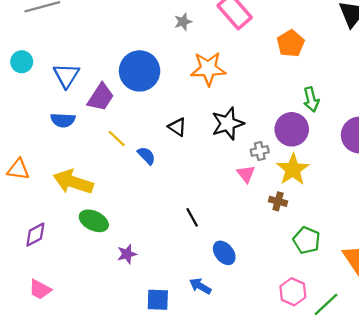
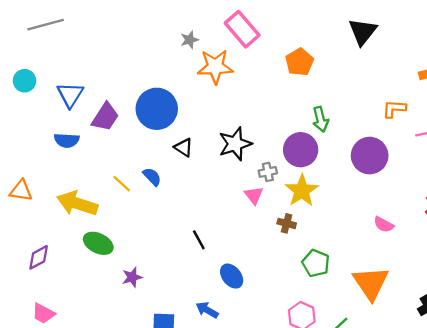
orange star: (208, 69) -> (215, 67), moved
blue circle: (140, 71) -> (157, 109), moved
yellow line: (117, 138) -> (122, 184), moved

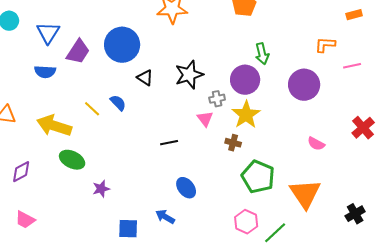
black line: (199, 240) -> (169, 143), moved, turned -72
green pentagon: (316, 263) -> (258, 177), size x1.4

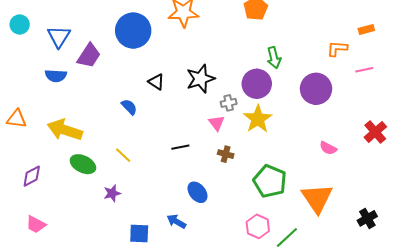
orange rectangle: (354, 15) -> (366, 30), moved
blue circle: (122, 45) -> (133, 31), moved
yellow line: (92, 109) -> (123, 155), moved
brown cross: (233, 143) -> (226, 154), moved

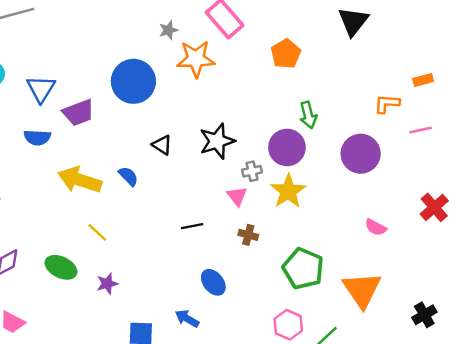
purple trapezoid: (89, 56) -> (78, 113), turned 36
yellow arrow: (65, 130) -> (80, 180), moved
yellow line: (123, 155) -> (97, 232), moved
green ellipse: (83, 164) -> (61, 267), moved

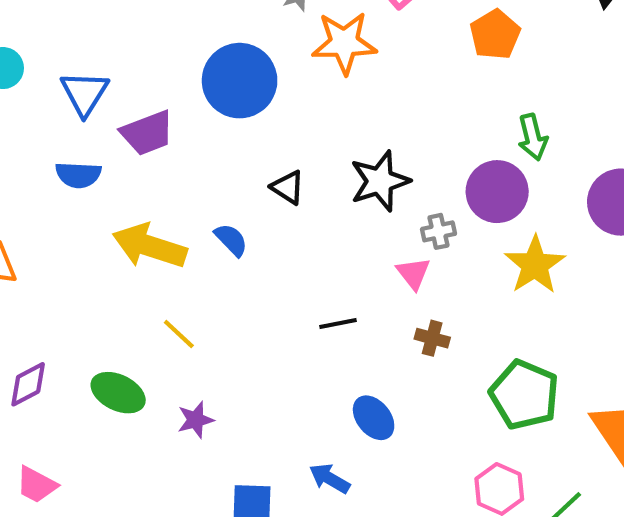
yellow star: (288, 191) -> (535, 265), moved

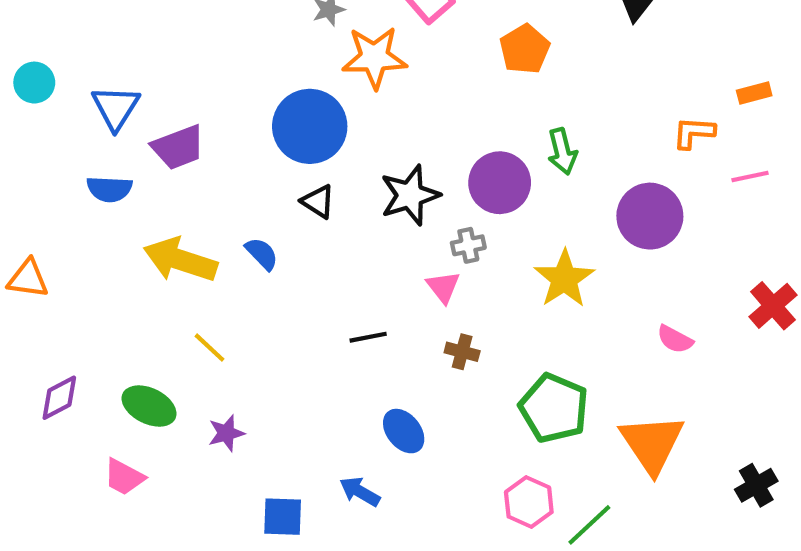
blue circle: (240, 81) -> (310, 126), moved
purple circle: (497, 192) -> (500, 183), moved
pink trapezoid: (36, 485) -> (124, 477), moved

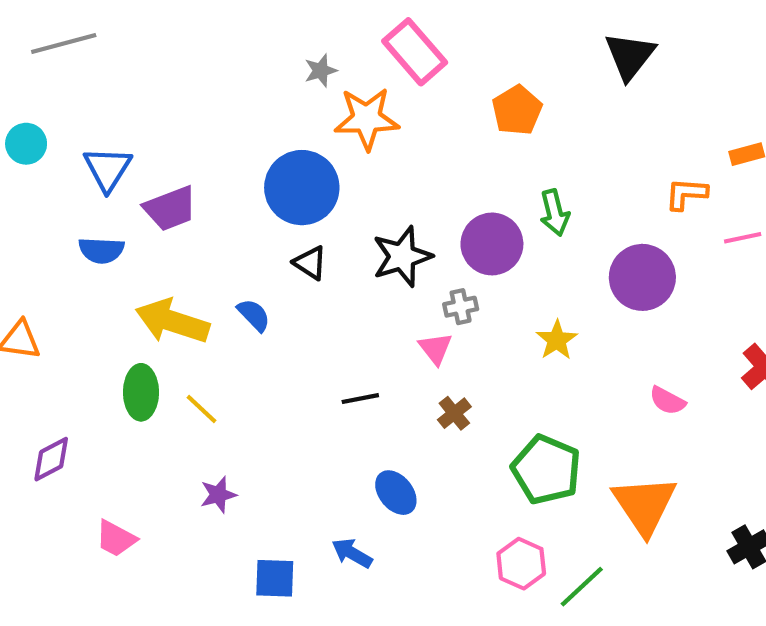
yellow star: (564, 279) -> (557, 340), size x0.7
brown cross: (462, 352) -> (454, 413), turned 36
green ellipse: (149, 406) -> (141, 392), moved, turned 64

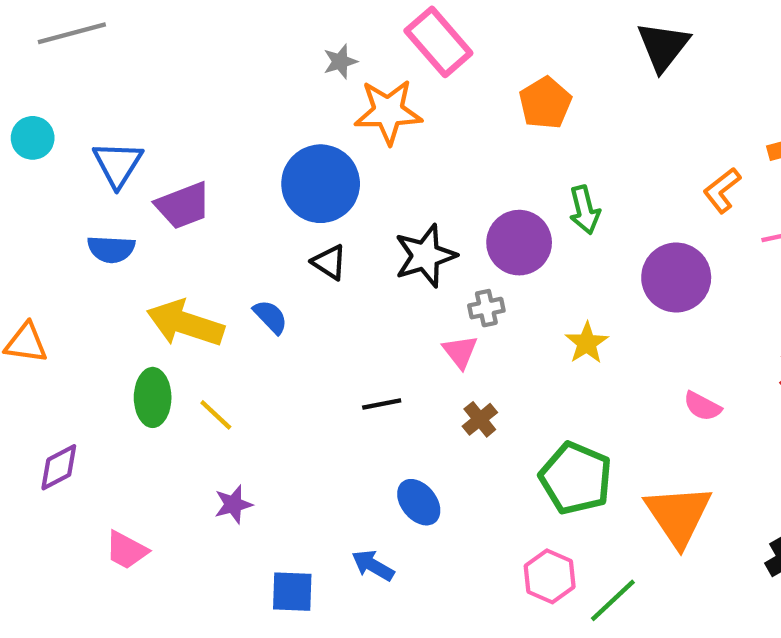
orange L-shape: (686, 194) -> (722, 190), turned -42

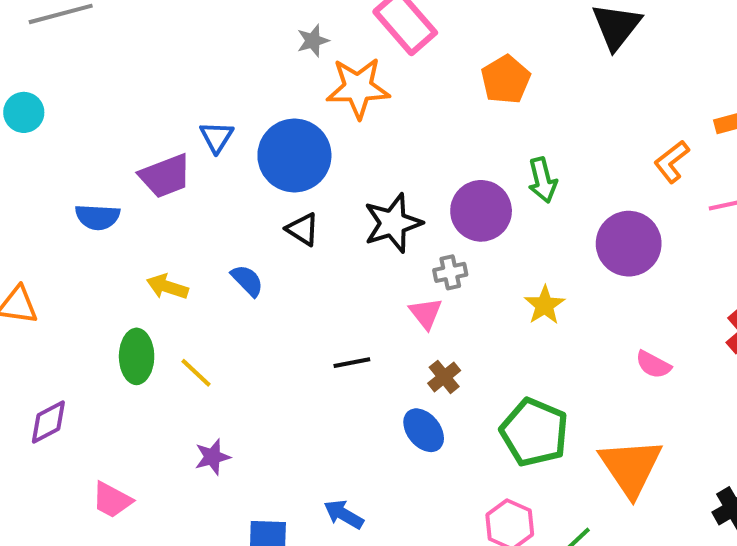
blue triangle: (118, 164) -> (217, 137), moved, size x0.7
yellow arrow: (185, 323) -> (167, 287), size x0.6
blue ellipse: (419, 502) -> (424, 430), moved

